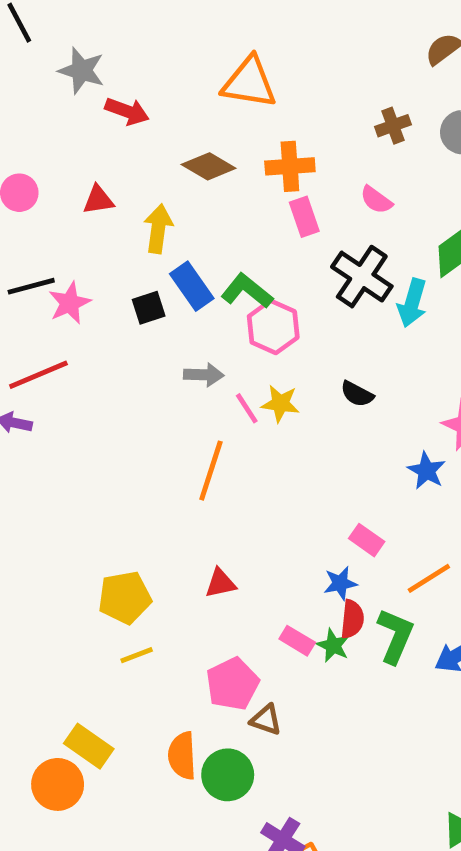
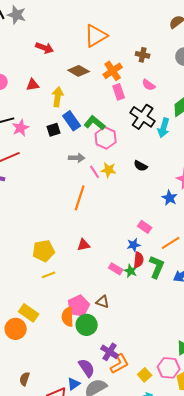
gray star: (82, 71) -> (17, 15), moved
orange triangle: (249, 83) -> (96, 36), turned -40
brown cross: (393, 126) -> (143, 55), moved, turned 32
orange cross: (290, 166) -> (113, 71), turned -30
pink pentagon: (232, 684) -> (79, 306), moved

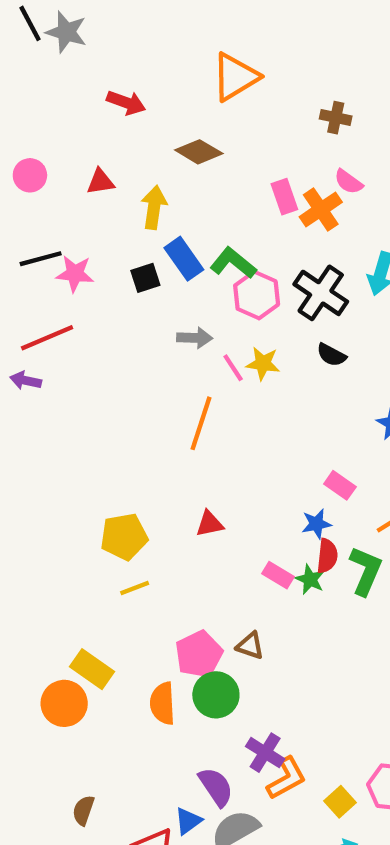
orange cross: (113, 71) -> (321, 210), moved
black cross: (143, 117) -> (321, 293), moved
pink star: (21, 128) -> (75, 274), turned 30
orange semicircle: (68, 317) -> (163, 703), moved

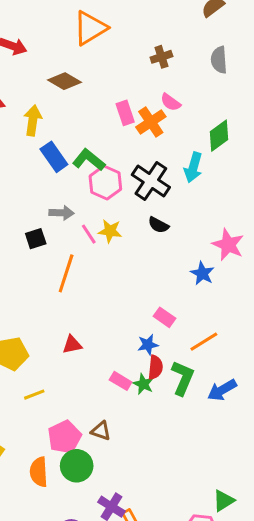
brown cross: (336, 118) -> (161, 57), turned -30
black square: (145, 278) -> (36, 239), moved
yellow line: (135, 588) -> (34, 395), moved

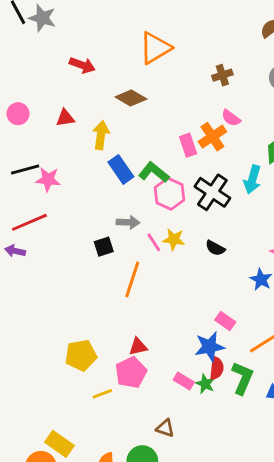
pink rectangle: (125, 113) -> (188, 145), moved
black semicircle: (158, 225) -> (215, 248), moved
blue star: (148, 345) -> (210, 347), size x1.5
pink pentagon: (65, 437) -> (131, 372), moved

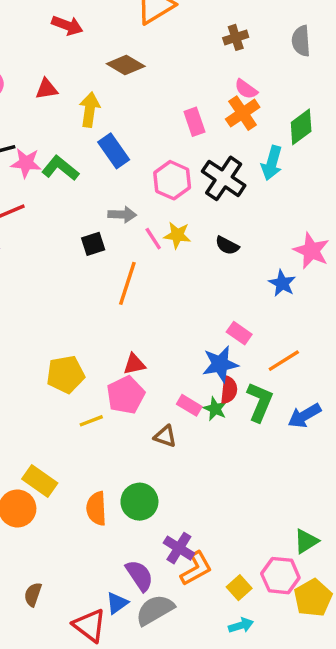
orange cross: (212, 137) -> (243, 113), moved
green L-shape: (154, 172) -> (60, 168), moved
brown triangle: (165, 428) -> (165, 436), moved

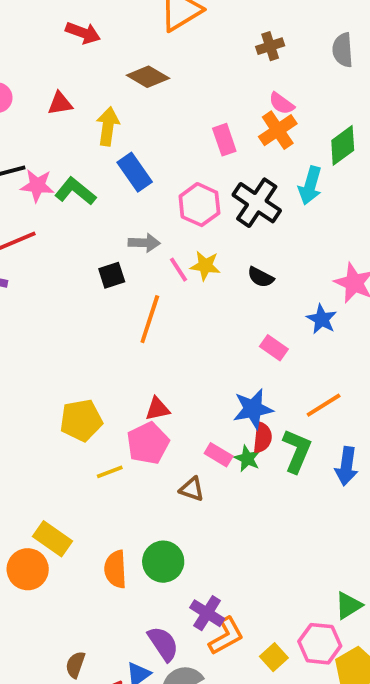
pink rectangle: (239, 333) -> (274, 348), moved
blue arrow: (304, 416) -> (346, 466), turned -52
brown semicircle: (33, 594) -> (75, 665), moved

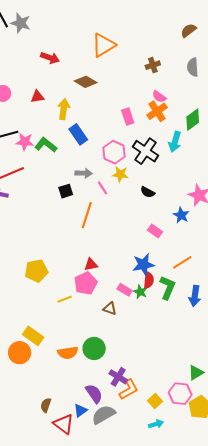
yellow star: (205, 266) -> (120, 174), moved
yellow pentagon: (81, 420) -> (36, 271), moved
orange semicircle: (115, 569) -> (68, 353), turned -96

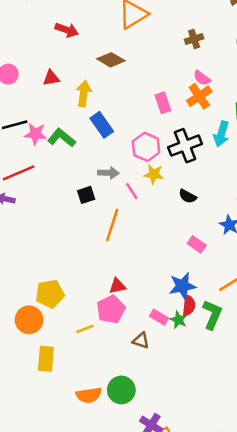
black cross: (146, 151) -> (185, 146), turned 35
yellow rectangle: (33, 336) -> (46, 359), moved, turned 60
orange circle: (20, 353) -> (29, 320), moved

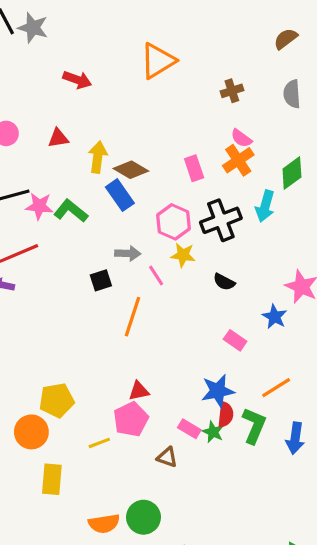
brown diamond: (111, 60) -> (131, 170), moved

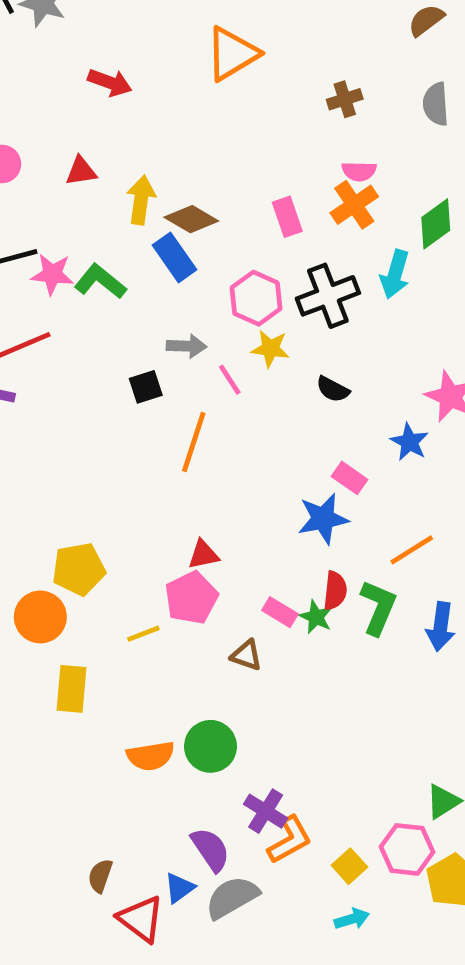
pink semicircle: (241, 138) -> (359, 171), turned -35
blue star: (218, 391) -> (323, 519), moved

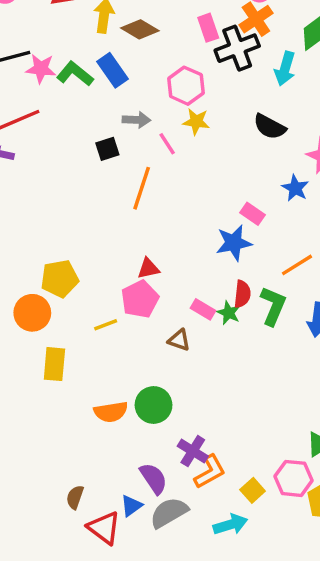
blue rectangle: (175, 257) -> (113, 70), moved
black cross: (328, 296) -> (237, 48), moved
black semicircle: (333, 389) -> (270, 127), moved, size x1.4
cyan arrow: (352, 919) -> (230, 525), moved, size x1.4

